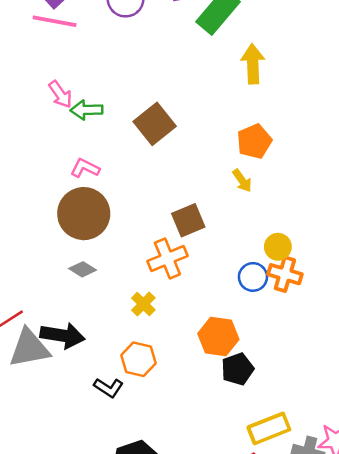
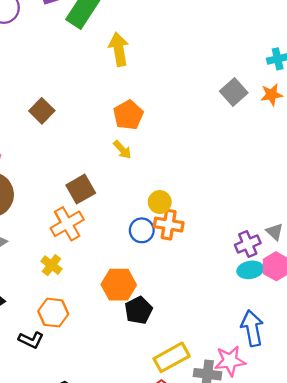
brown square: (155, 124) -> (42, 111), size x0.7

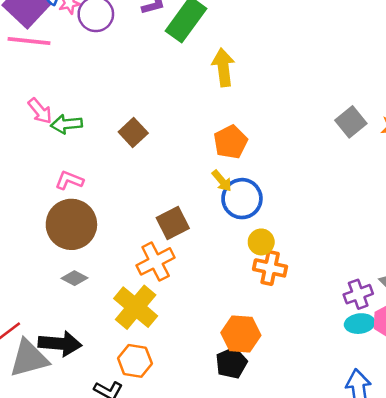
blue circle: (142, 230) -> (242, 199), moved, size x1.4
yellow cross: (52, 265) -> (136, 307), size x1.8
orange hexagon: (119, 285) -> (241, 334), moved

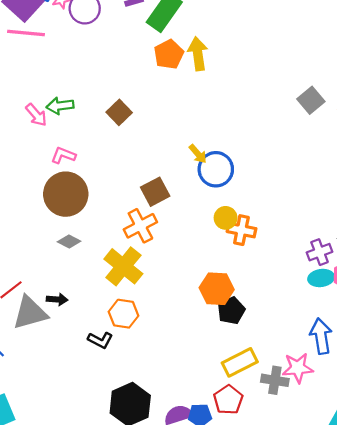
pink arrow: (40, 111) -> (36, 115), moved
orange pentagon: (231, 142) -> (169, 54), moved
yellow circle: (261, 242) -> (226, 218), moved
black arrow: (60, 344) -> (57, 299), size x0.6
black pentagon: (231, 363) -> (231, 311), moved

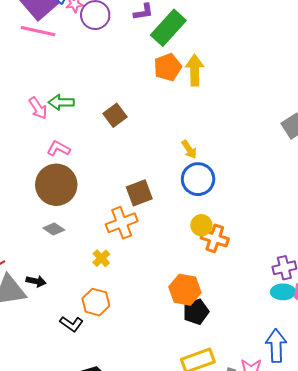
yellow arrow: (198, 154) -> (189, 149), moved
yellow cross: (123, 266) -> (101, 258), size x0.5

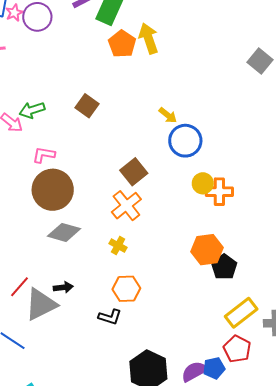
gray diamond: (54, 229) -> (64, 232), size x1.5

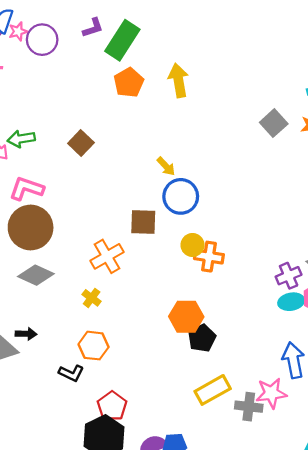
yellow arrow: (149, 38) -> (178, 80), moved
pink L-shape: (44, 155) -> (27, 189), size x1.4
brown square: (134, 172) -> (143, 222), moved, turned 32
red pentagon: (237, 349) -> (112, 406), moved

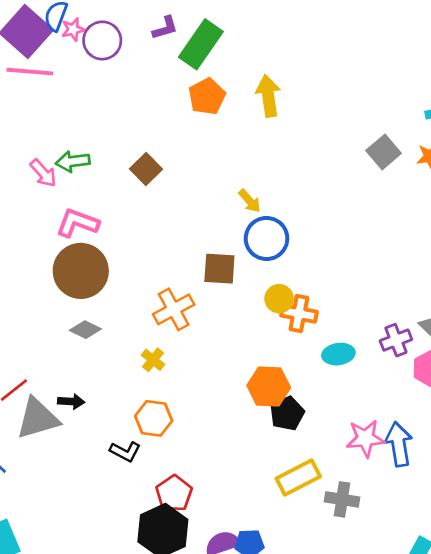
gray diamond: (36, 275) -> (85, 330), size x0.7
cyan ellipse: (291, 302) -> (338, 354), moved
pink star: (271, 393) -> (365, 438), moved

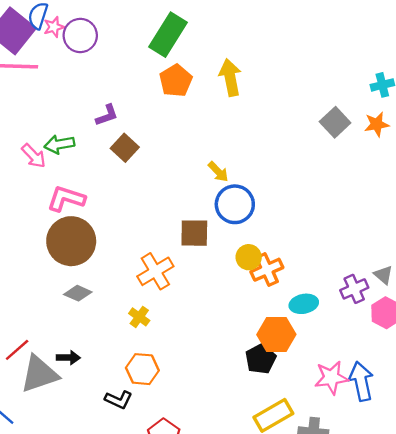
purple L-shape: (165, 28) -> (107, 115), moved
orange cross: (299, 314) -> (267, 270), turned -32
orange hexagon: (269, 387) -> (276, 335), moved

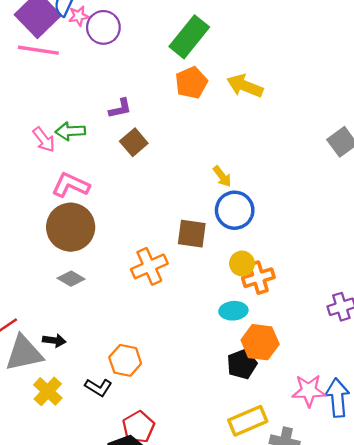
yellow arrow: (230, 77) -> (245, 86), turned -64
cyan ellipse: (304, 304) -> (233, 311), moved
yellow cross: (139, 317) -> (48, 391), moved, size x1.4

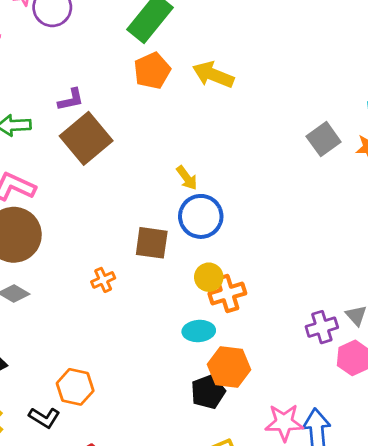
brown square: (134, 142) -> (86, 138), size x1.6
orange cross: (149, 266) -> (103, 280), size x0.6

